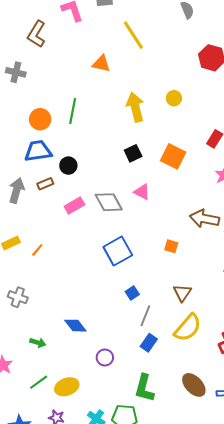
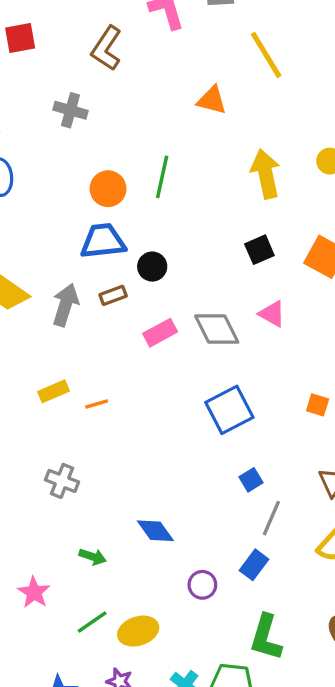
orange line: (37, 250) -> (97, 404), turned 32
blue rectangle: (149, 343) -> (254, 565), moved

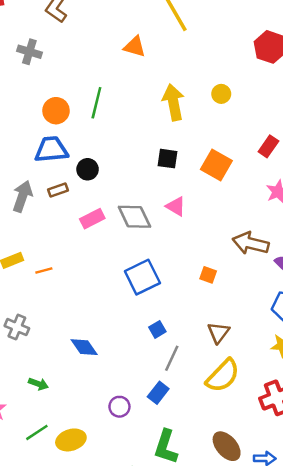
black square: (259, 250) -> (167, 159), turned 30
blue diamond: (155, 531) -> (84, 347), moved

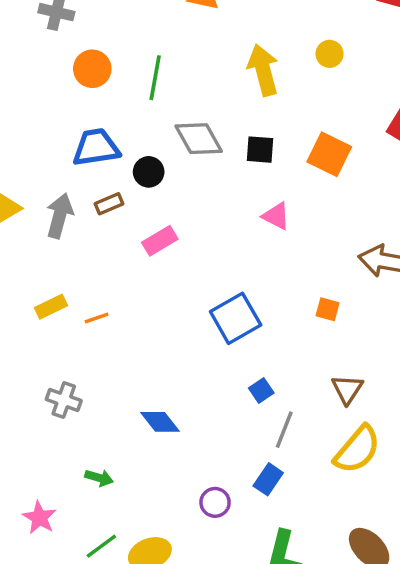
orange circle: (56, 111) -> (92, 69), moved
gray diamond: (134, 217) -> (199, 139), moved

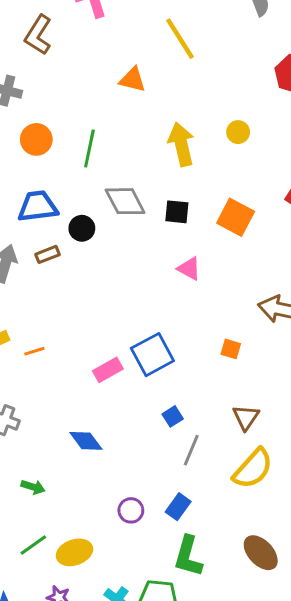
pink rectangle: (160, 241) -> (108, 370), moved
blue rectangle: (268, 479) -> (178, 507), moved

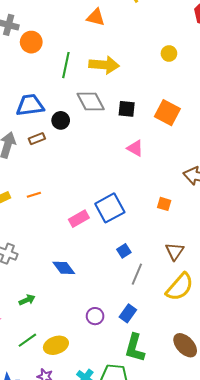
orange circle: (36, 139) -> (31, 42), moved
yellow arrow: (181, 144) -> (104, 65), moved, turned 108
orange line: (34, 351) -> (34, 195), moved
green arrow: (33, 487) -> (27, 300), turned -42

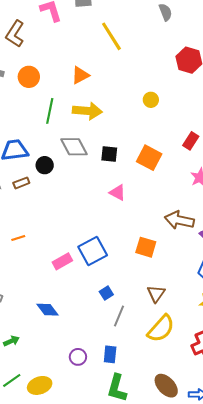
orange triangle: (96, 17) -> (80, 75), moved, turned -42
orange circle: (31, 42) -> (29, 77), moved
orange square: (164, 204) -> (146, 247), size x1.5
blue rectangle: (128, 313) -> (110, 354), turned -30

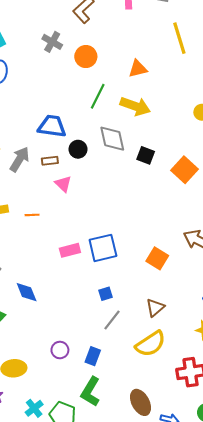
pink triangle: (118, 193) -> (63, 184), moved
blue diamond: (47, 310) -> (27, 292), moved

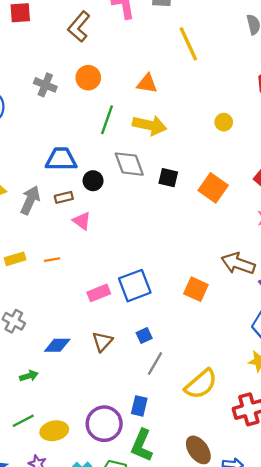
gray cross: (52, 42) -> (45, 85), moved
orange triangle: (138, 69) -> (147, 84), turned 30
blue diamond: (27, 292) -> (57, 345), turned -60
brown triangle: (155, 308) -> (102, 342), moved
purple circle: (60, 350) -> (104, 424), moved, size x1.8

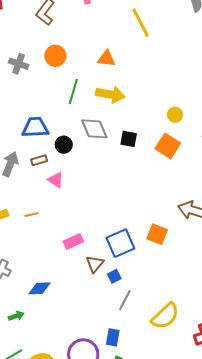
yellow circle: (224, 122) -> (175, 115), moved
blue square: (135, 286) -> (120, 243), moved
brown triangle: (102, 342) -> (95, 264), moved

